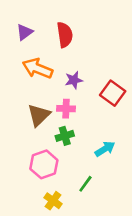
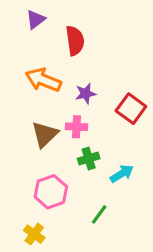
purple triangle: (25, 32) -> (36, 19), moved
green cross: (65, 136) -> (89, 158), moved
yellow cross: (53, 201) -> (34, 234), moved

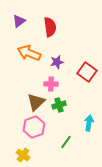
purple triangle: (36, 19) -> (19, 21), moved
brown triangle: (45, 134) -> (36, 102), moved
cyan arrow: (122, 174) -> (89, 123), moved, turned -49

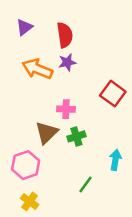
purple star: (57, 62) -> (67, 62), moved
pink hexagon: (34, 127) -> (26, 165), moved

